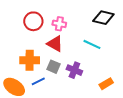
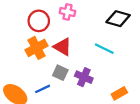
pink cross: (59, 24) -> (67, 12), moved
orange cross: (30, 60) -> (36, 48), moved, turned -30

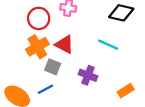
gray square: (60, 73) -> (53, 67), moved

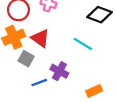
blue line: (45, 89) -> (39, 83), moved

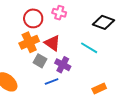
purple cross: (59, 71) -> (63, 65), moved

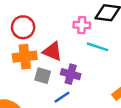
pink cross: (59, 13) -> (82, 25), moved
orange cross: (29, 42) -> (25, 57), turned 30

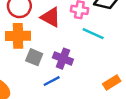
red triangle: (52, 51) -> (51, 17), moved

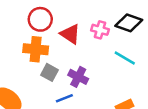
cyan line: (93, 34) -> (125, 58), moved

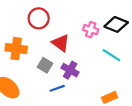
red triangle: (70, 34) -> (61, 43), moved
orange cross: (36, 49) -> (16, 49), moved

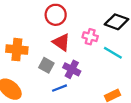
red circle: (39, 18) -> (56, 15), moved
pink cross: (91, 30) -> (90, 37), moved

